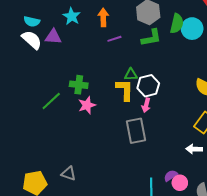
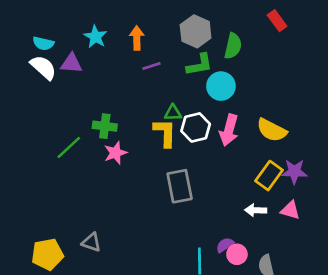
cyan circle: (192, 29) -> (221, 86), moved
pink arrow: (146, 105) -> (229, 130), moved, size x1.6

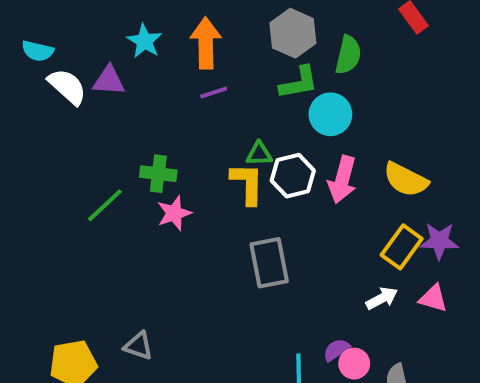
orange arrow: (137, 38) -> (206, 43), size x1.4
cyan semicircle: (43, 43) -> (38, 51), moved
purple line: (152, 66) -> (214, 93), moved
white arrow: (256, 210) -> (382, 298), turned 150

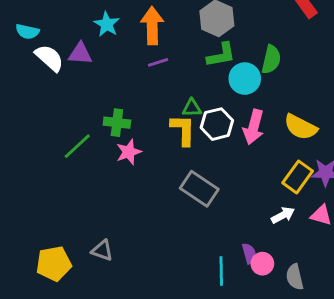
green semicircle: (348, 55) -> (271, 59), moved
gray rectangle: (269, 263) -> (199, 189), turned -45
purple semicircle: (336, 350) -> (249, 253), turned 108

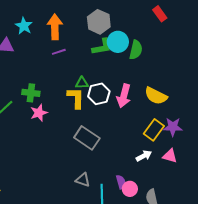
cyan circle: (245, 79) -> (118, 42), moved
gray triangle: (102, 250) -> (83, 180), moved

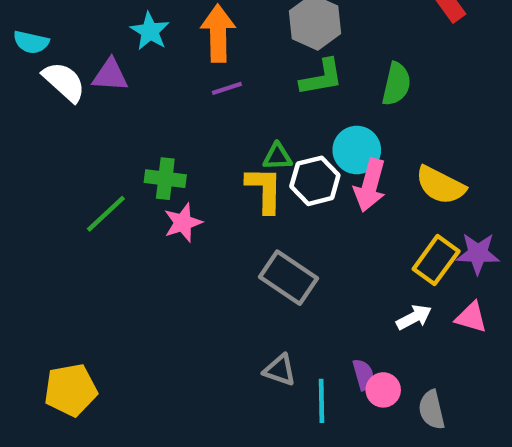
cyan circle: (118, 42) -> (357, 150), moved

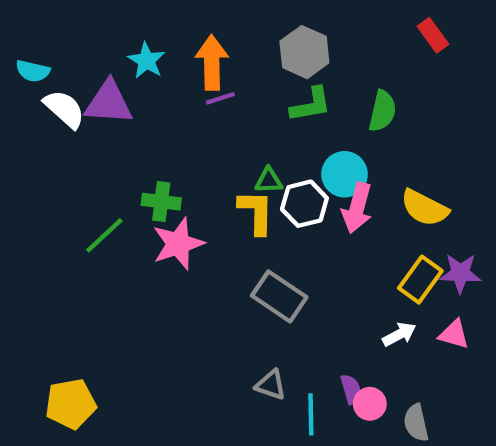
purple triangle: (110, 75) -> (109, 103), size x1.4
purple line: (227, 88) -> (220, 98), moved
pink star: (183, 223) -> (178, 244), size x1.4

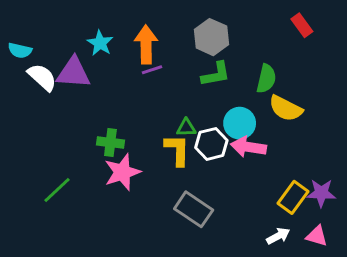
pink arrow: (357, 208) -> (249, 147), turned 84
yellow semicircle: (425, 208) -> (286, 108), moved
green line: (104, 235) -> (57, 190), moved

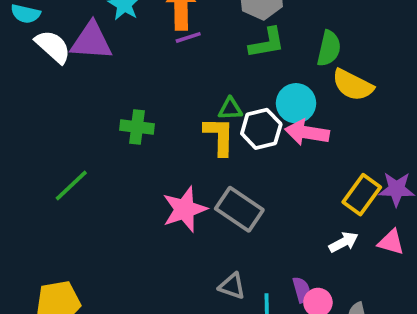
pink star: (122, 172) -> (185, 209), moved

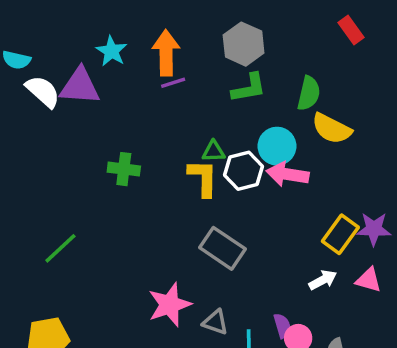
green line: (71, 185) -> (60, 248), moved
pink star: (185, 209) -> (170, 305), moved

